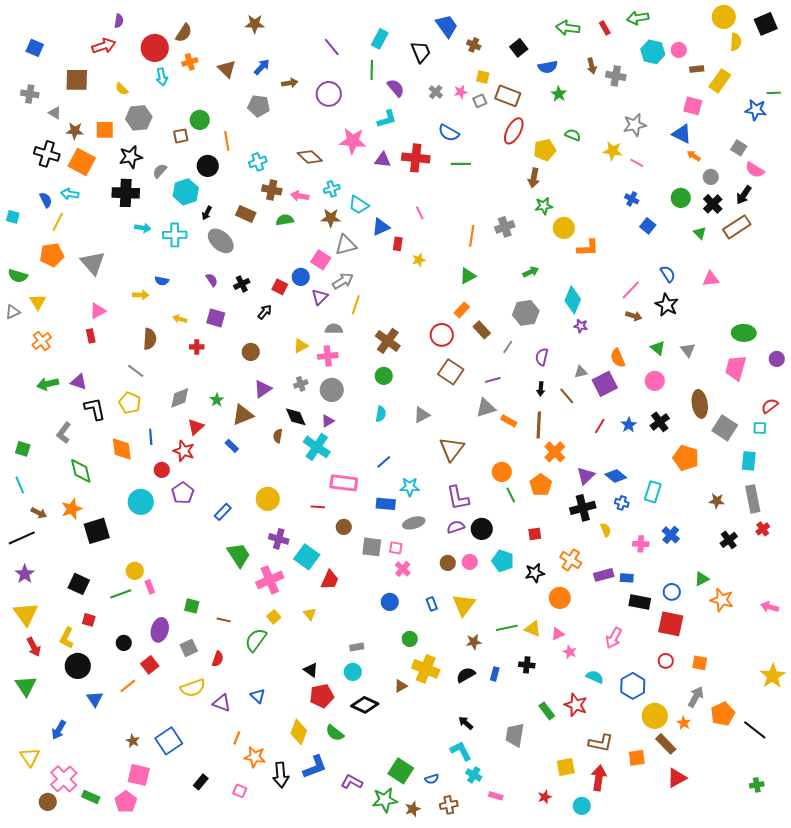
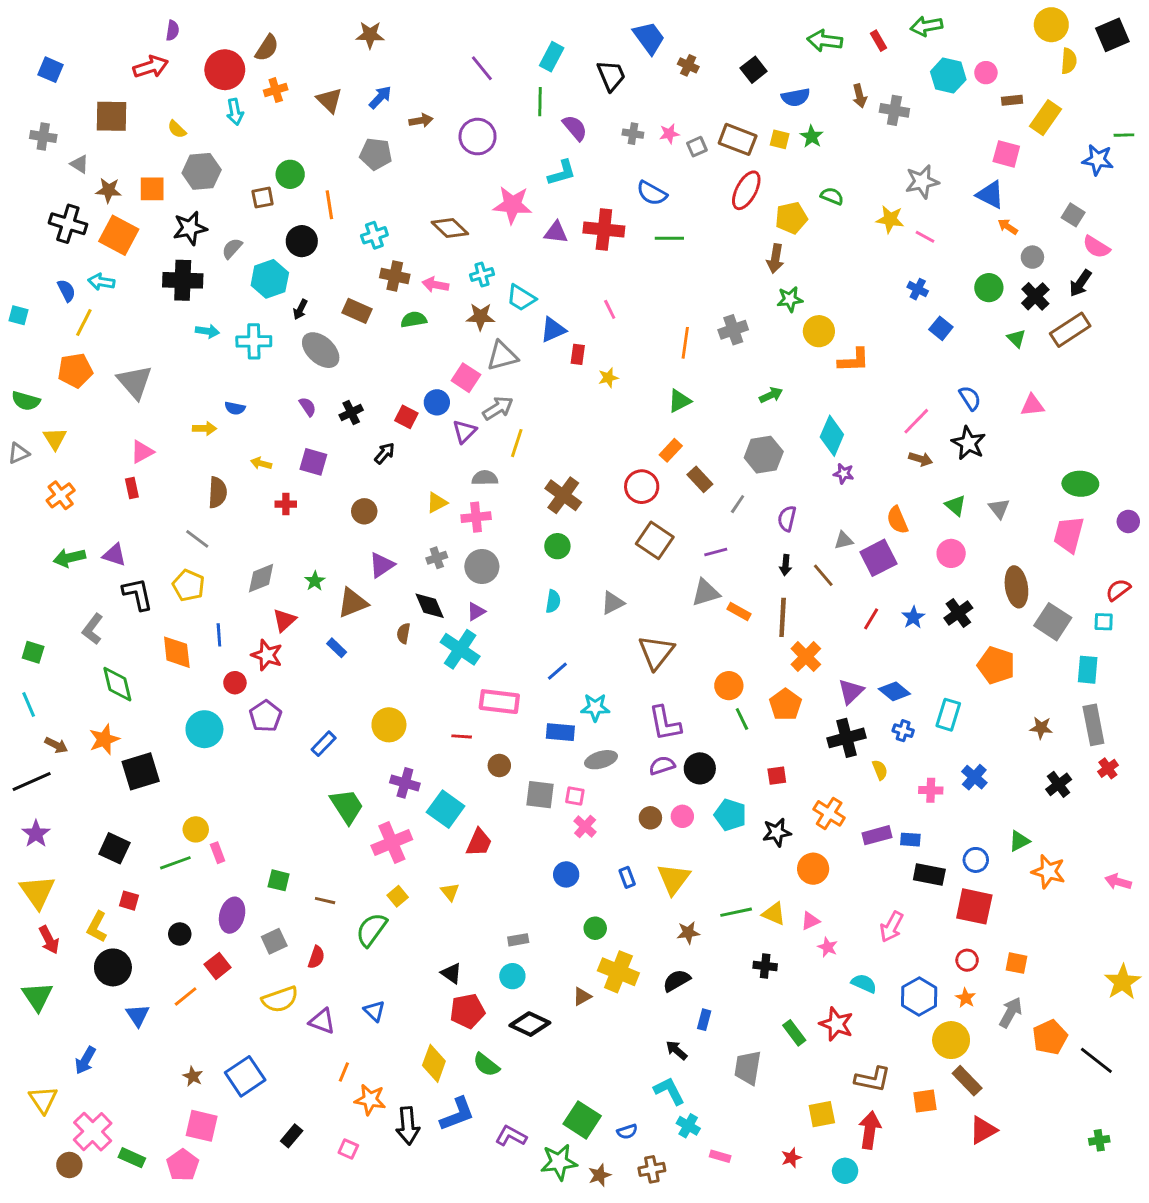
yellow square: (483, 77) -> (780, 139), moved
gray cross: (436, 92) -> (633, 134), turned -32
blue rectangle: (495, 674) -> (704, 1020), moved
orange star: (684, 723) -> (966, 998), moved

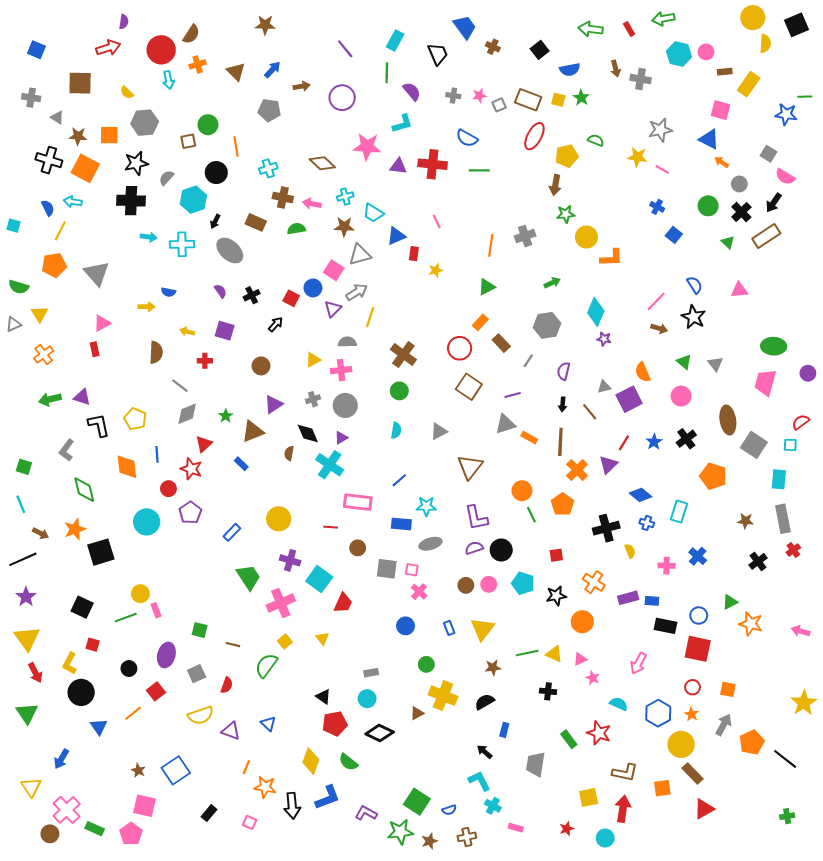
gray line: (197, 539) -> (180, 386), moved
purple triangle: (851, 691) -> (608, 465), moved

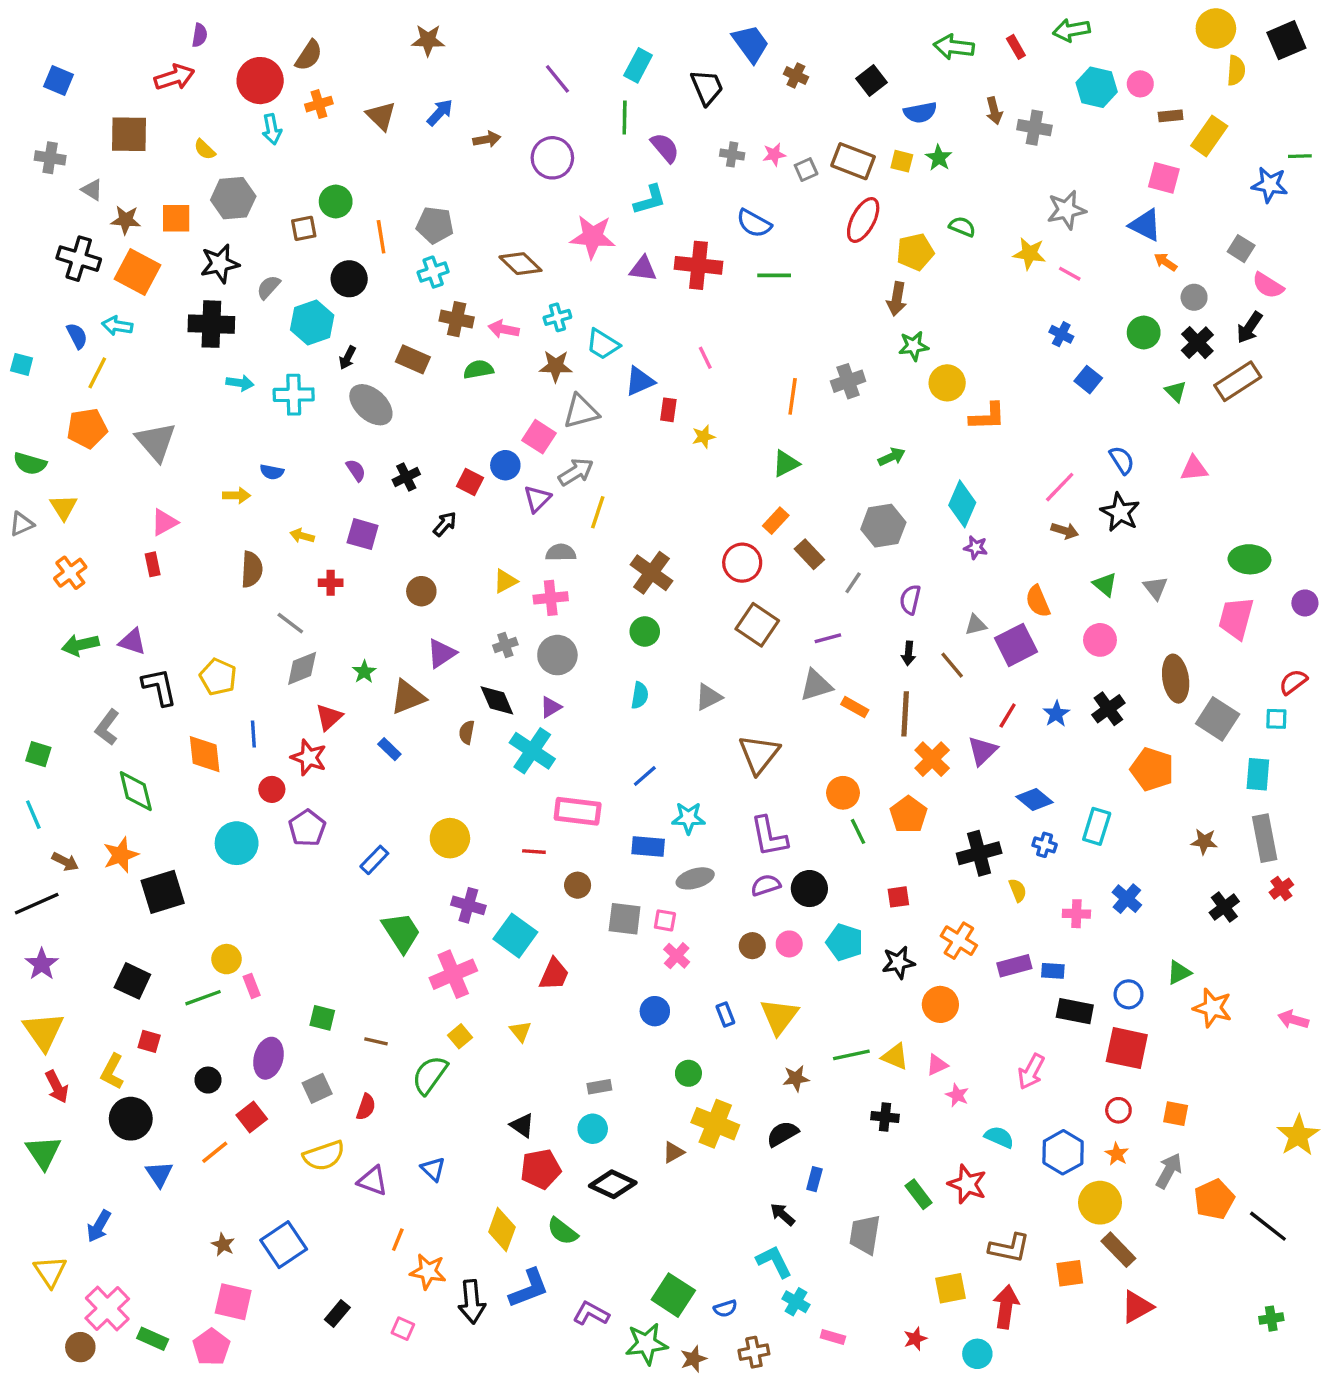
gray pentagon: (269, 110) -> (435, 225), moved

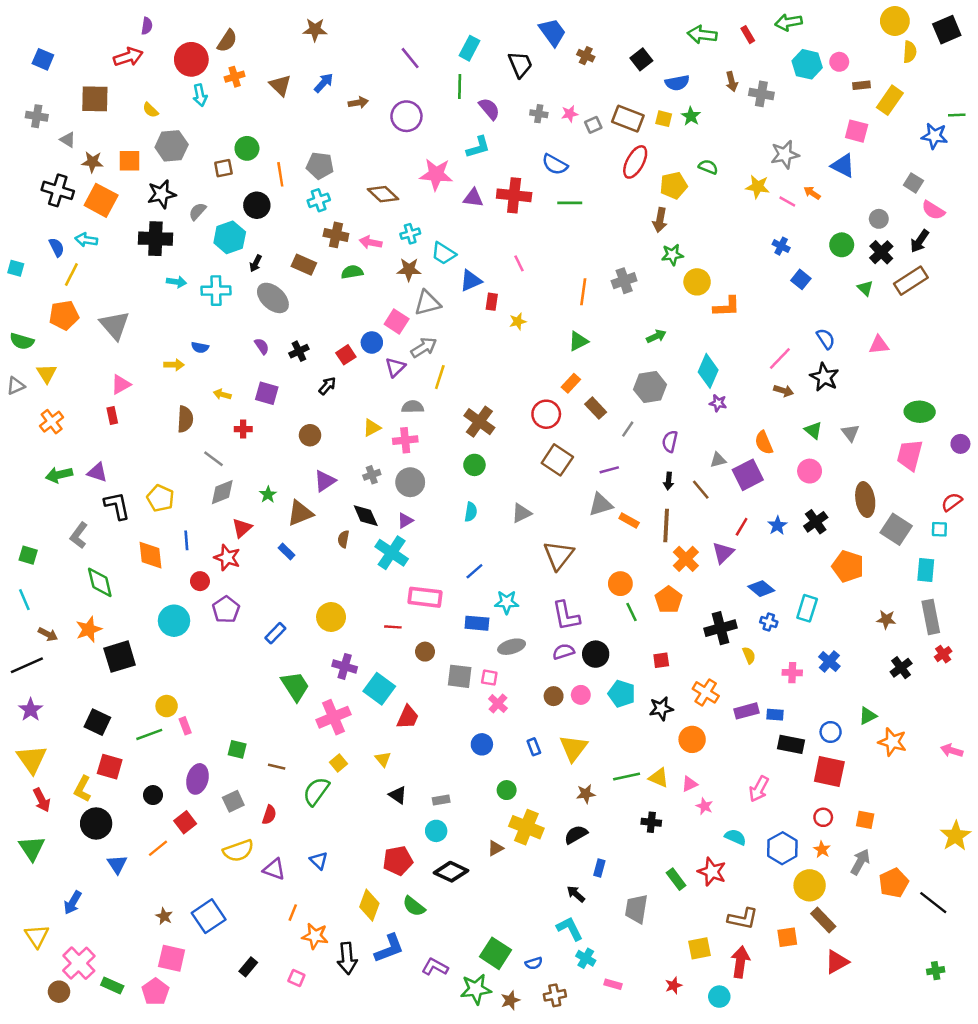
orange arrow: (1166, 262) -> (812, 193), moved
red square: (470, 482) -> (346, 355), turned 30
red square: (149, 1041) -> (110, 767), size x1.5
black triangle: (522, 1125) -> (398, 795), moved

